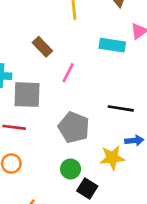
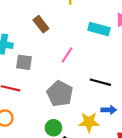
pink line: (68, 73) -> (67, 55), moved
gray square: (27, 95) -> (24, 62), size x0.7

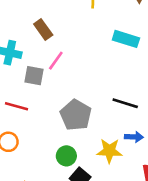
brown rectangle: (41, 24) -> (43, 29), moved
pink line: (67, 55) -> (56, 61), moved

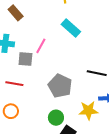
brown rectangle: (43, 29) -> (16, 13), moved
cyan rectangle: (126, 39) -> (71, 28), moved, turned 30

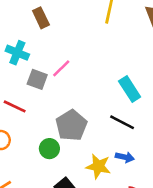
cyan rectangle: (71, 28) -> (130, 89), moved
green circle: (56, 118) -> (49, 149), moved

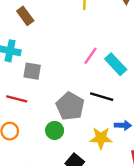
pink line: (61, 68) -> (91, 56), moved
black line: (122, 122) -> (102, 97), moved

